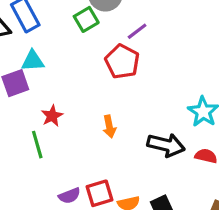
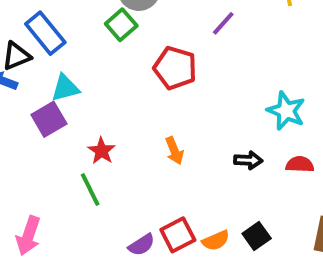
purple line: (137, 31) -> (223, 23), moved
black arrow: (166, 145) -> (248, 160), size x0.6

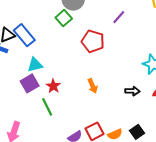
blue rectangle: (45, 33) -> (24, 35), moved
cyan triangle: (65, 88) -> (35, 65), moved
purple square: (49, 119) -> (30, 83), moved

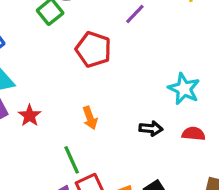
green line: (47, 107) -> (72, 160), moved

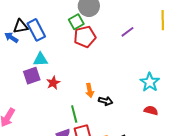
red pentagon: (93, 49) -> (85, 37), moved, turned 30
black arrow: (151, 128) -> (106, 101), moved

